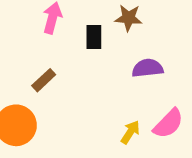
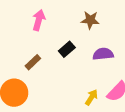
black rectangle: (94, 37) -> (67, 49), moved, turned 49

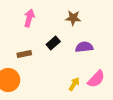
brown rectangle: (33, 62) -> (24, 54), turned 32

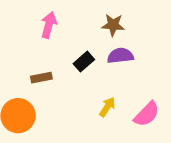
purple semicircle: (84, 47) -> (120, 56), moved
yellow arrow: (74, 84) -> (107, 107), moved

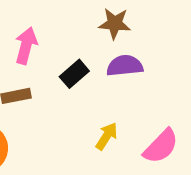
pink arrow: (49, 25) -> (26, 46), moved

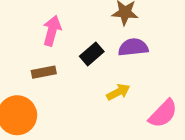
yellow arrow: (107, 136) -> (118, 92), moved, turned 30

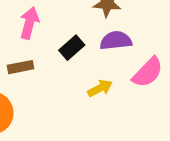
pink semicircle: (163, 114) -> (148, 72), moved

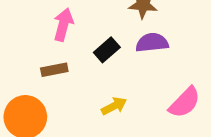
pink semicircle: (148, 72) -> (185, 102), moved
yellow arrow: (100, 88) -> (114, 106), moved

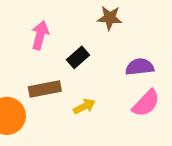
purple semicircle: (152, 43) -> (140, 67), moved
brown rectangle: (54, 70) -> (45, 89), moved, size x1.4

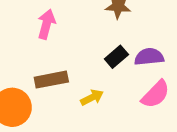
black rectangle: (78, 57) -> (116, 57), moved

